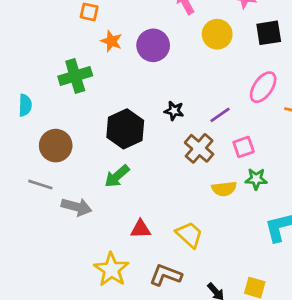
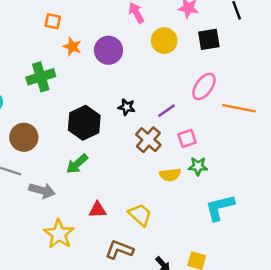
yellow star: (111, 269) -> (59, 234), moved

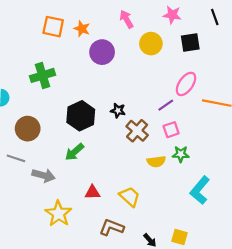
orange square: (53, 21) -> (53, 27), size x1.5
orange star: (72, 47) -> (82, 29), moved
black star: (127, 107) -> (118, 111), moved
purple line: (167, 111) -> (166, 105), moved
cyan L-shape: (220, 207) -> (200, 190), turned -36

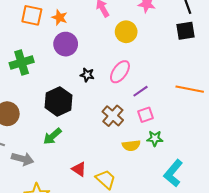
black square: (190, 43) -> (186, 31), moved
purple circle: (102, 52) -> (66, 44), moved
pink ellipse: (186, 84) -> (120, 72), moved
black star: (118, 111) -> (87, 75), moved
red triangle: (92, 192) -> (79, 169), moved, turned 35

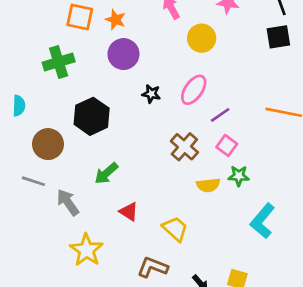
green cross: (22, 63) -> (59, 62), moved
black hexagon: (58, 101) -> (92, 116), moved
pink square: (146, 115) -> (227, 145), turned -35
gray arrow: (23, 159) -> (68, 202), turned -140
red triangle: (79, 169) -> (129, 212), moved

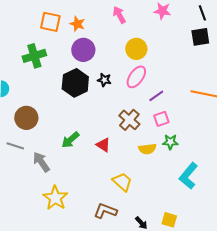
yellow circle: (202, 38) -> (136, 49), moved
black hexagon: (92, 116) -> (75, 83), moved
pink square: (227, 145) -> (161, 119), turned 35
red triangle: (129, 212) -> (103, 145), moved

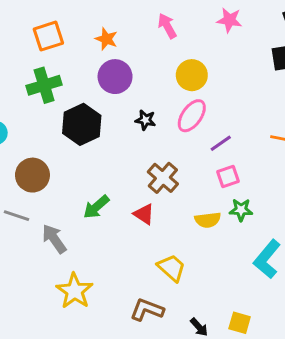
orange square: (50, 22) -> (48, 36), moved, turned -30
black hexagon: (75, 83) -> (82, 124), moved
brown cross: (129, 120) -> (163, 178), moved

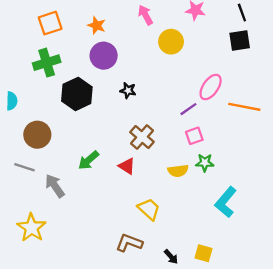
yellow circle: (192, 75) -> (171, 42), moved
pink ellipse: (192, 116) -> (211, 87), moved
yellow star: (74, 291) -> (32, 228), moved

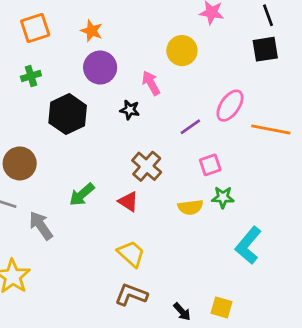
pink arrow: (145, 15) -> (151, 83), moved
green cross: (47, 63) -> (31, 76), size x0.6
purple line: (188, 109) -> (190, 127), moved
yellow trapezoid: (149, 209) -> (131, 254), moved

